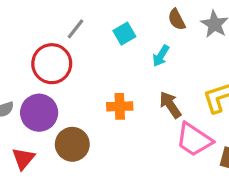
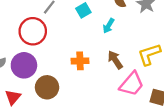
pink trapezoid: (194, 140) -> (132, 84), turned -84

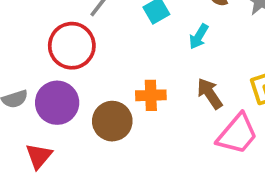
brown circle: (47, 87) -> (112, 121), moved

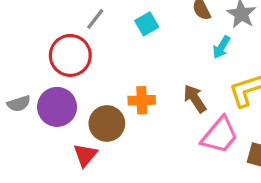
cyan arrow: (199, 37) -> (221, 47), moved
red triangle: (39, 156) -> (85, 155), moved

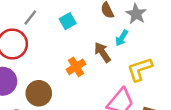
brown arrow: (195, 99) -> (102, 52), moved
orange cross: (142, 100) -> (76, 67), moved, turned -30

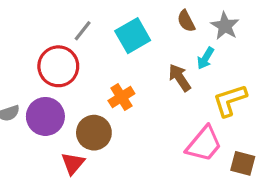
cyan square: (68, 21) -> (133, 36), size x1.5
orange cross: (76, 67) -> (121, 97), moved

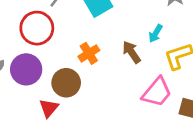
cyan arrow: (206, 58) -> (156, 33), moved
brown arrow: (180, 78) -> (131, 52), moved

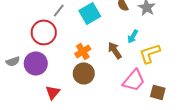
brown circle: (66, 83) -> (84, 73), moved

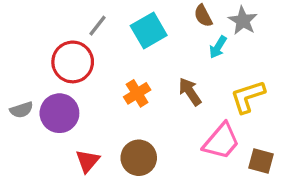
cyan arrow: (133, 36) -> (218, 47), moved
brown circle: (84, 73) -> (139, 158), moved

